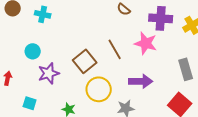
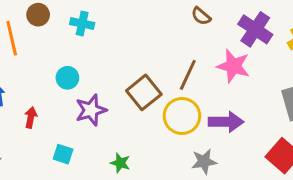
purple cross: (161, 18) -> (255, 29), turned 30
brown line: (115, 49) -> (188, 75), turned 55
yellow circle: (99, 89) -> (182, 116), moved

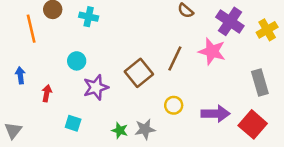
yellow circle: (182, 116) -> (174, 105), moved, size x0.6
purple arrow: (226, 122) -> (216, 114), moved
gray star: (204, 161) -> (145, 129), moved

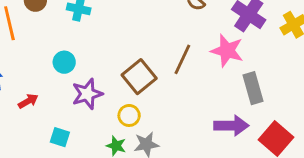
gray rectangle: (260, 83) -> (253, 88), moved
red arrow: (47, 93) -> (28, 101), turned 49
yellow circle: (174, 105) -> (129, 115), moved

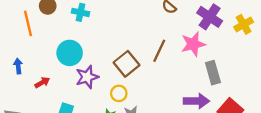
pink star: (227, 51) -> (193, 44), turned -30
cyan circle: (64, 62) -> (70, 53), size x1.5

